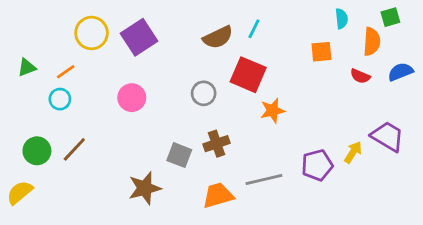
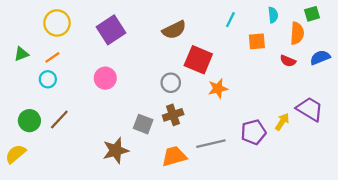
cyan line: (254, 29) -> (230, 20), moved
yellow circle: (92, 33) -> (57, 23), moved
gray circle: (204, 93) -> (171, 83), moved

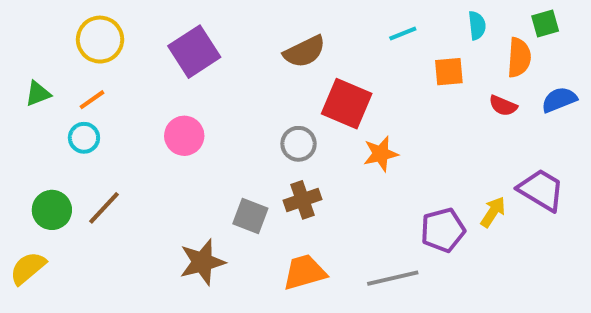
cyan line: (230, 20) -> (403, 34), turned 42
gray line: (211, 144) -> (393, 278), moved

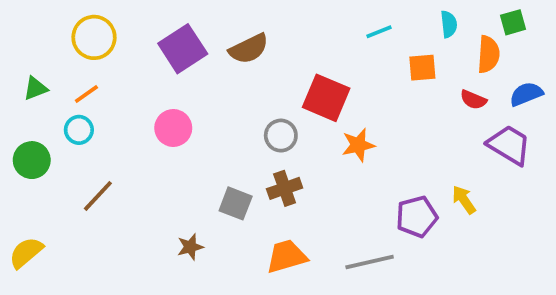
brown semicircle: (305, 52) -> (249, 49), moved
purple trapezoid: (541, 190) -> (509, 145), moved
green circle: (52, 210) -> (32, 160), moved
yellow arrow: (493, 212) -> (464, 200), turned -68
brown star: (202, 262) -> (190, 247), size x0.6

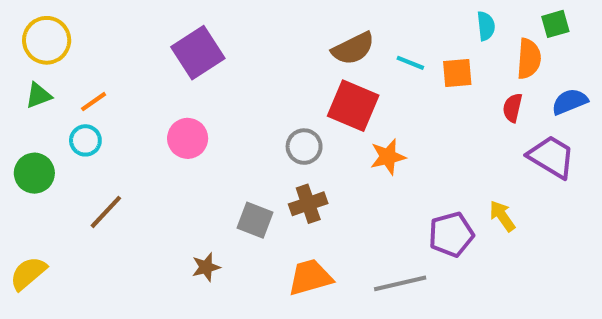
cyan line: (379, 32) -> (410, 63), moved, turned 44
yellow circle: (94, 37) -> (47, 40), moved
brown semicircle: (249, 49) -> (353, 48), moved
red semicircle: (473, 100) -> (512, 108), turned 80

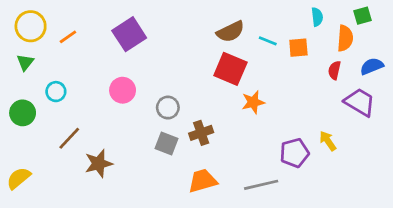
green triangle: (38, 95) -> (25, 62), turned -30
orange line: (94, 102) -> (68, 37), moved
gray circle: (304, 147) -> (168, 108), moved
brown star: (206, 267) -> (99, 164), moved, size x1.5

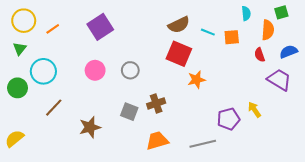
red semicircle: (334, 70) -> (260, 55), turned -32
cyan circle: (56, 92) -> (43, 71), size x1.6
gray circle: (168, 108) -> (130, 70), moved
brown star: (99, 164) -> (90, 127), moved

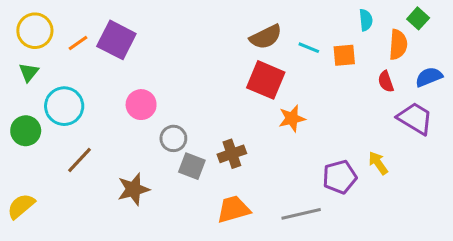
green square: (281, 12) -> (418, 18), turned -32
purple square: (100, 27) -> (116, 40), moved, turned -30
gray circle: (130, 70) -> (173, 138), moved

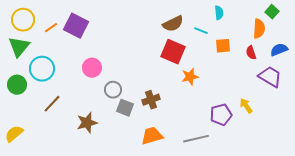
cyan semicircle: (366, 20) -> (219, 13), moved
orange square: (344, 55) -> (223, 46), moved
green triangle: (29, 72) -> (19, 47), size x1.6

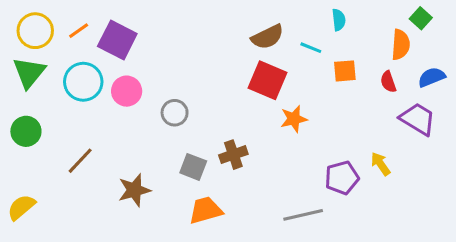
orange line: (51, 28) -> (79, 31), moved
pink circle: (92, 68) -> (127, 91), moved
cyan circle: (42, 69) -> (83, 82), moved
gray circle: (113, 90) -> (175, 113), moved
orange trapezoid: (152, 136) -> (206, 210), moved

